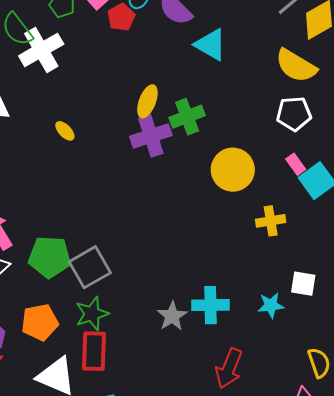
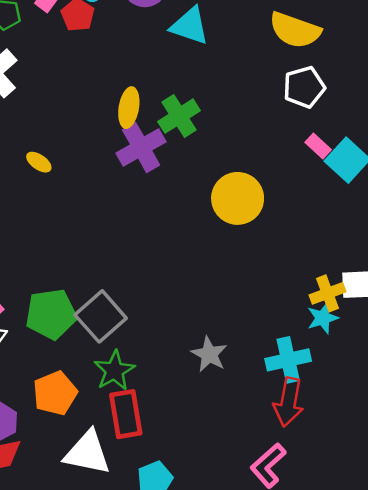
yellow circle: (233, 170) -> (238, 198), moved
yellow cross: (271, 221) -> (328, 293), moved
cyan cross: (210, 305) -> (288, 360), moved

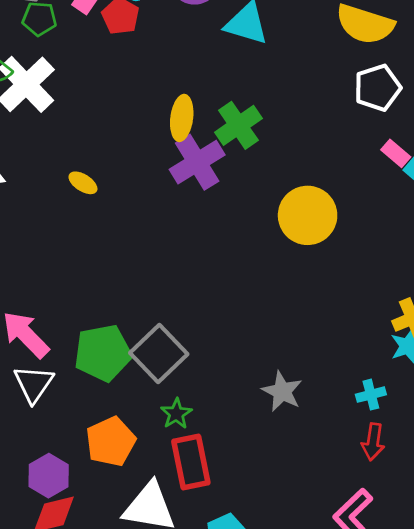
cyan cross: (288, 360) -> (371, 395), size x0.6
green star: (114, 371) -> (176, 414), size x0.7
red arrow: (289, 402) -> (373, 442), size x0.7

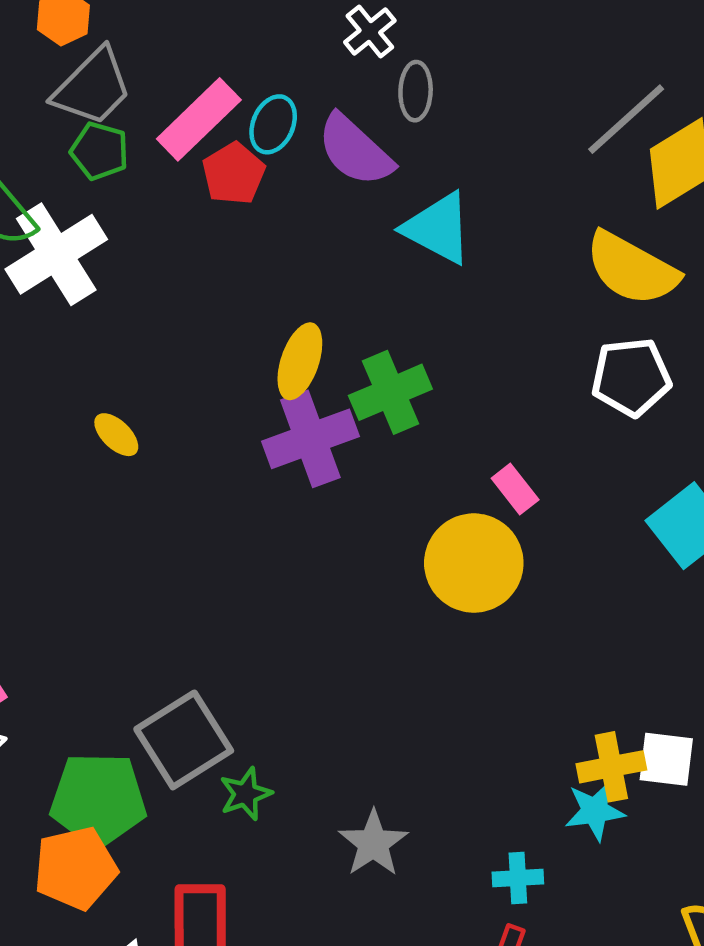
pink rectangle: (396, 153) -> (515, 489), moved
green pentagon: (103, 353) -> (98, 800), moved
green star: (176, 414) -> (246, 794), moved

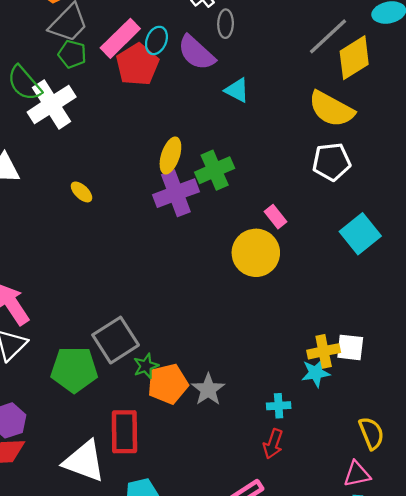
red pentagon: (234, 174) -> (137, 65), size x1.4
cyan triangle: (438, 228) -> (237, 90), size x0.7
orange pentagon: (75, 868) -> (168, 384), moved

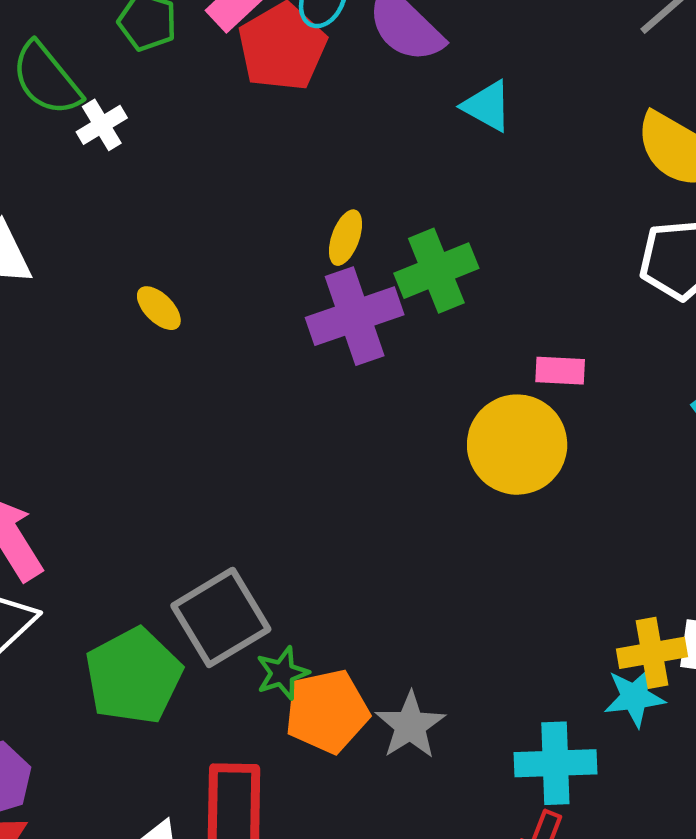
white cross: (52, 105) -> (102, 125), size x0.5
yellow ellipse: (170, 155) -> (346, 238), size x0.7
pink rectangle: (276, 217) -> (560, 371), turned -50
green pentagon: (74, 369) -> (133, 676), turned -30
cyan cross: (279, 406) -> (555, 763), size x1.6

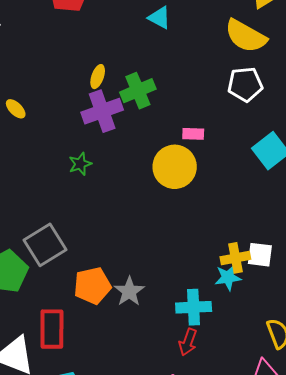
green star: (282, 673) -> (80, 164), moved

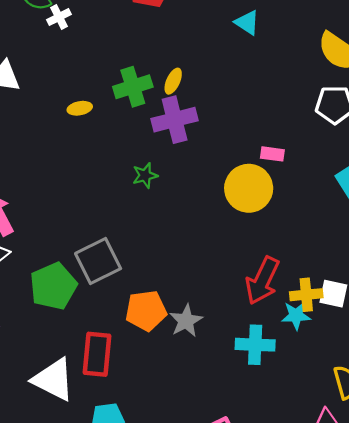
green cross: (138, 91) -> (133, 87), moved
yellow ellipse: (16, 109) -> (80, 108), turned -60
red arrow: (188, 342) -> (262, 281), moved, size x1.6

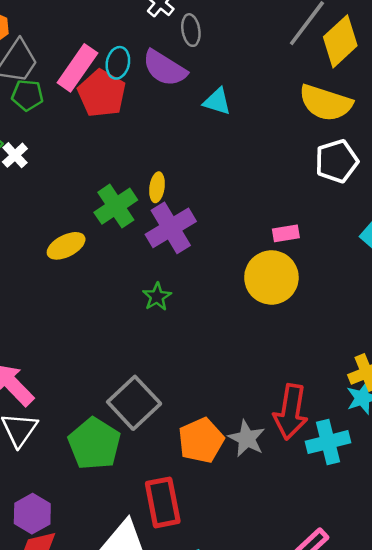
yellow ellipse: (80, 108) -> (66, 246), size x1.4
red arrow: (262, 281) -> (291, 412), moved

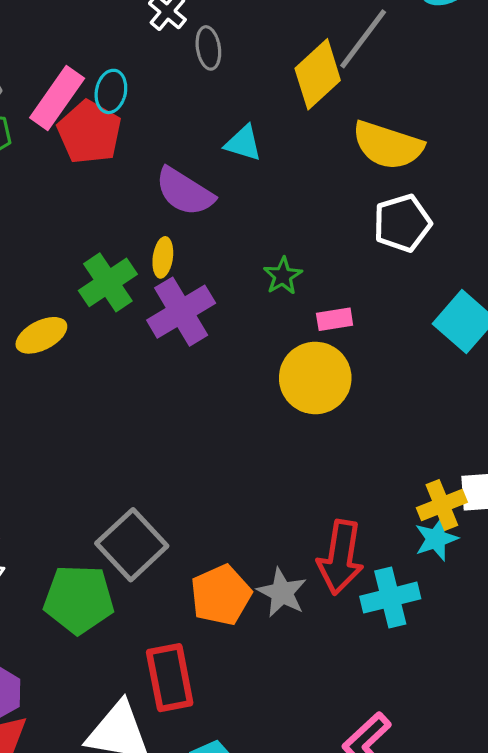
yellow diamond: (340, 41) -> (318, 74), moved
purple semicircle: (165, 68) -> (185, 192), moved
green star: (157, 297) -> (283, 276), moved
green pentagon: (94, 444) -> (79, 599), turned -30

